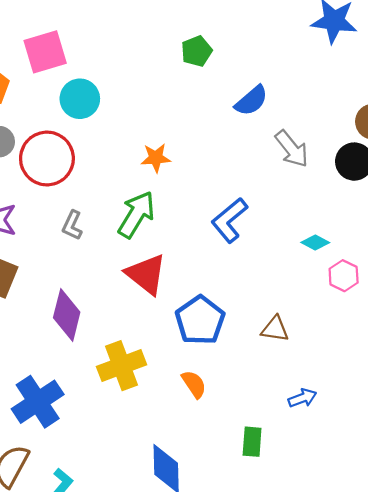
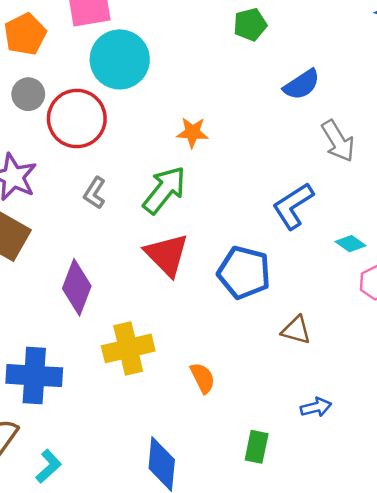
cyan circle: (80, 99) -> (120, 59), size x1.4
blue L-shape: (229, 220) -> (293, 206), moved
blue pentagon: (200, 320) -> (244, 273), moved, turned -30
blue cross: (38, 402) -> (34, 376), turned 30

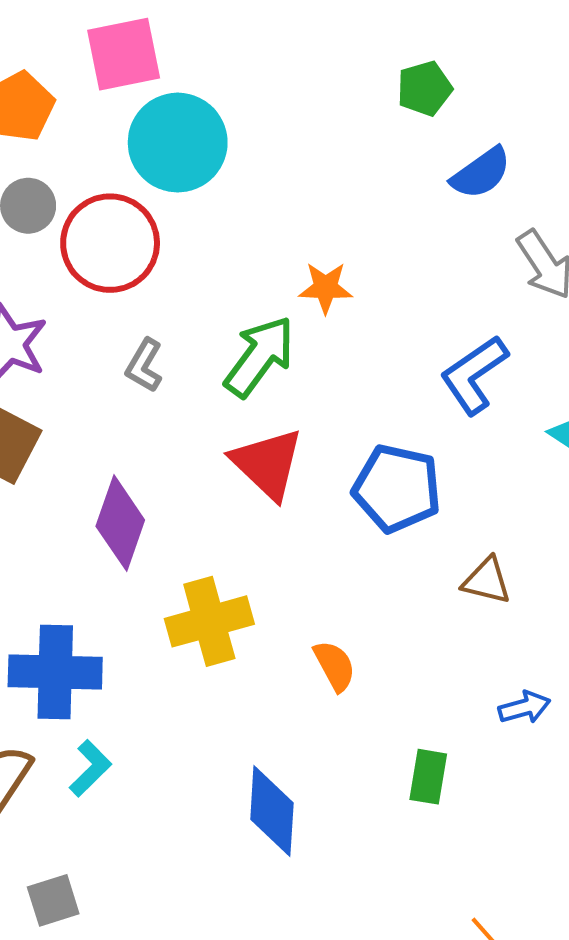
green pentagon: (250, 25) -> (424, 88), moved
orange star: (192, 132) -> (326, 288), moved
cyan L-shape: (48, 466) -> (90, 768), moved

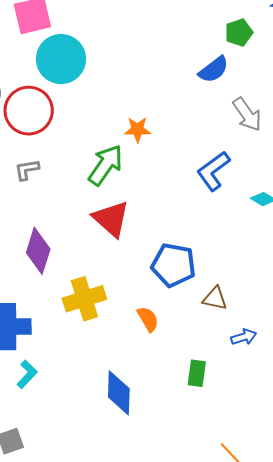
green pentagon: (424, 88) -> (239, 33), moved
gray L-shape: (144, 365) -> (27, 170), moved, turned 52
blue pentagon: (397, 488) -> (173, 265), moved
brown triangle: (487, 581) -> (215, 298), moved

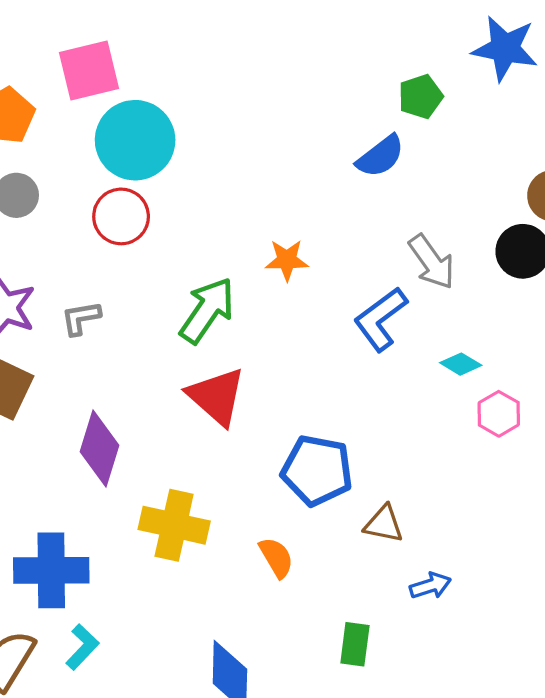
red circle: (29, 111) -> (121, 216), moved, size x0.7
gray arrow: (247, 114) -> (432, 262), moved
orange star: (137, 130) -> (287, 260), moved
yellow cross: (84, 299) -> (174, 525), turned 30

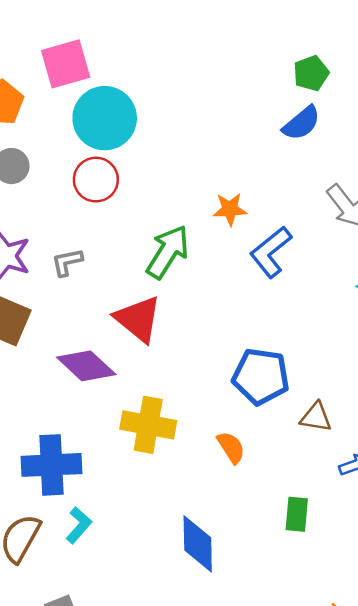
green pentagon: (421, 97) -> (311, 73), moved
blue L-shape: (381, 319) -> (271, 252), moved
red triangle: (216, 396) -> (138, 319), moved
purple diamond: (100, 448) -> (86, 366), turned -62

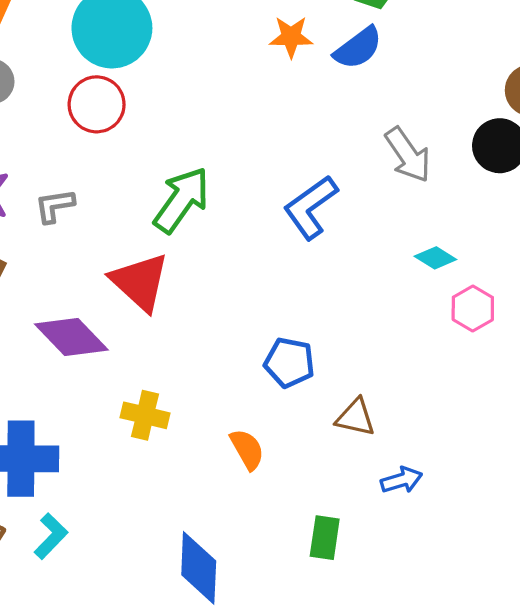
orange star: (230, 209) -> (291, 37), moved
blue pentagon: (261, 376) -> (289, 363), size x0.7
yellow cross: (148, 425) -> (145, 415), size x0.7

